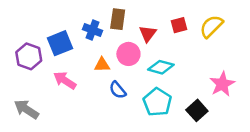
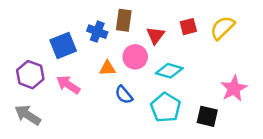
purple hexagon: (29, 56) -> (30, 75), moved
black square: (197, 110) -> (207, 116), turned -35

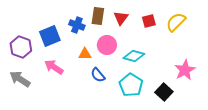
red triangle: (155, 35) -> (121, 18), moved
purple hexagon: (30, 75) -> (21, 47), moved
gray arrow: (28, 115) -> (20, 79), moved
black square: (207, 116) -> (164, 92), turned 30

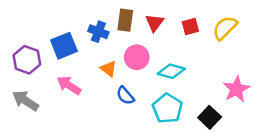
orange triangle: (85, 54) -> (109, 69), turned 40

